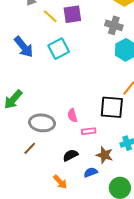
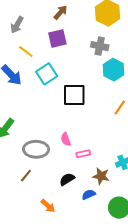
yellow line: (50, 16) -> (26, 52), moved
black square: (112, 107) -> (74, 95), moved
orange arrow: (60, 182) -> (48, 206), moved

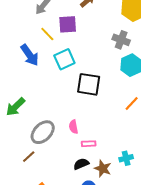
purple square: (57, 38) -> (68, 24), moved
gray ellipse: (36, 149) -> (43, 132), turned -55
black semicircle: (67, 179) -> (81, 164), moved

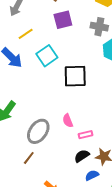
purple square: (68, 24) -> (63, 20), moved
yellow line: (47, 34) -> (26, 34), turned -70

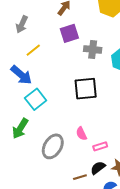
gray cross: (99, 27) -> (93, 49), moved
cyan square: (47, 56) -> (36, 99), moved
brown line: (29, 158) -> (80, 177), moved, turned 40

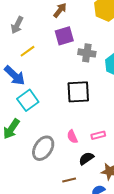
pink rectangle: (100, 146) -> (98, 135), moved
black semicircle: (98, 168) -> (86, 158), moved

